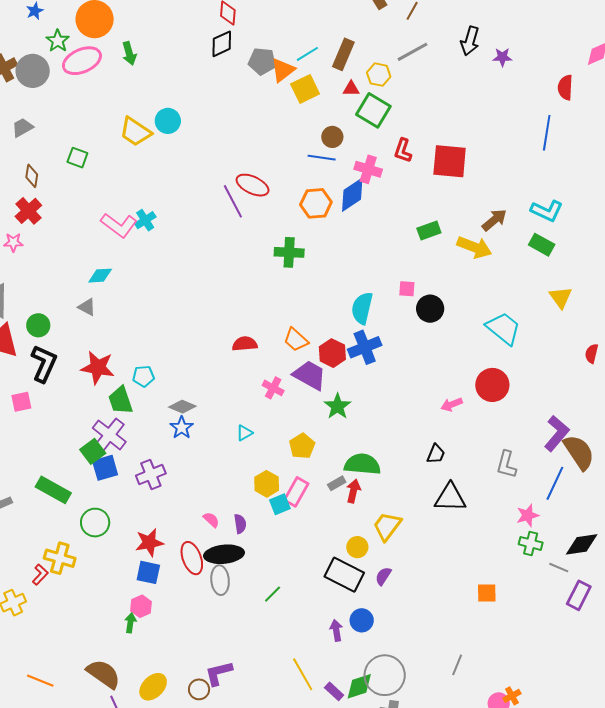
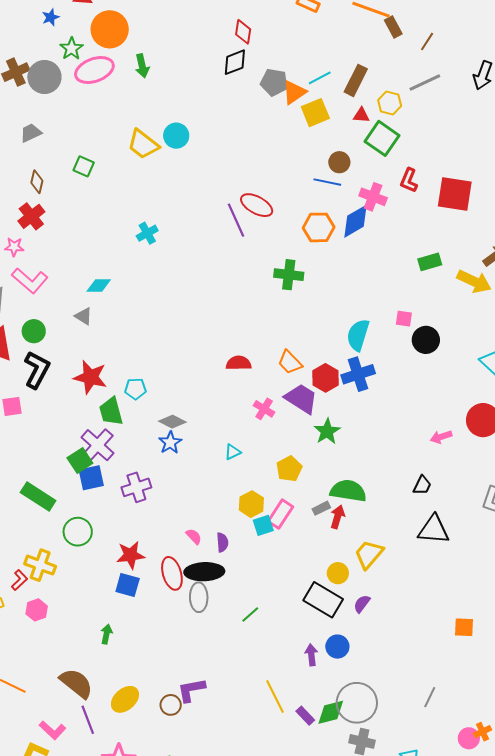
pink L-shape: (119, 225) -> (30, 281), moved
pink hexagon: (141, 606) -> (37, 610), moved

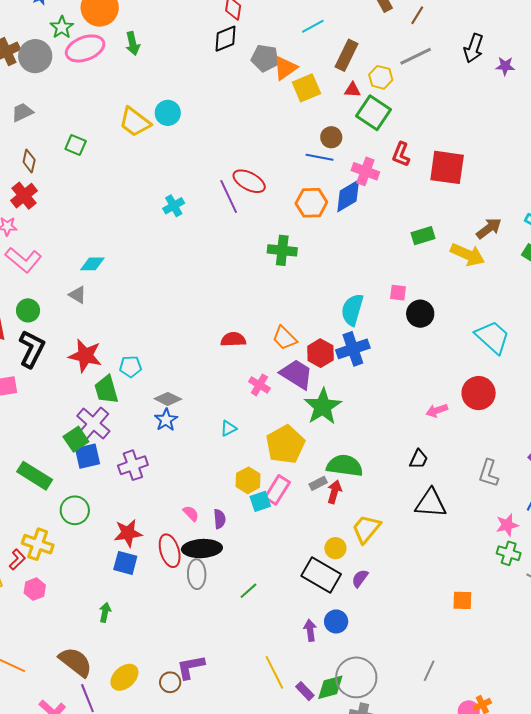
cyan line: (320, 78) -> (313, 26), moved
cyan cross: (147, 233) -> (174, 206), moved
green star: (327, 431) -> (323, 407), size x1.4
yellow pentagon: (289, 469) -> (285, 444), size x1.5

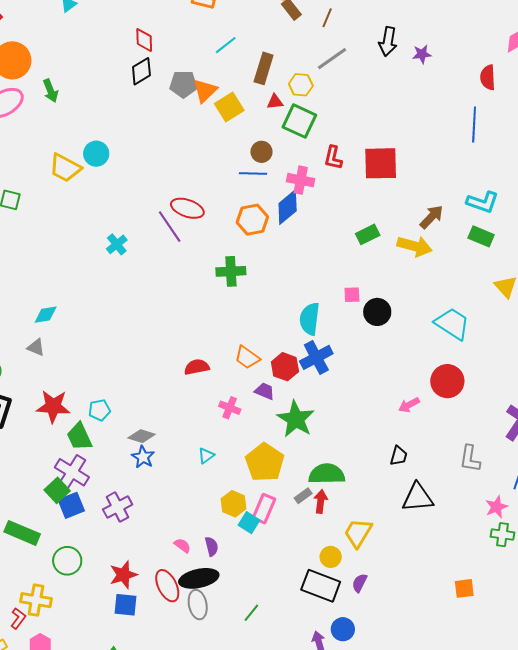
purple trapezoid: (296, 374) -> (265, 391), size x0.6
cyan square: (260, 501) -> (249, 523), turned -30

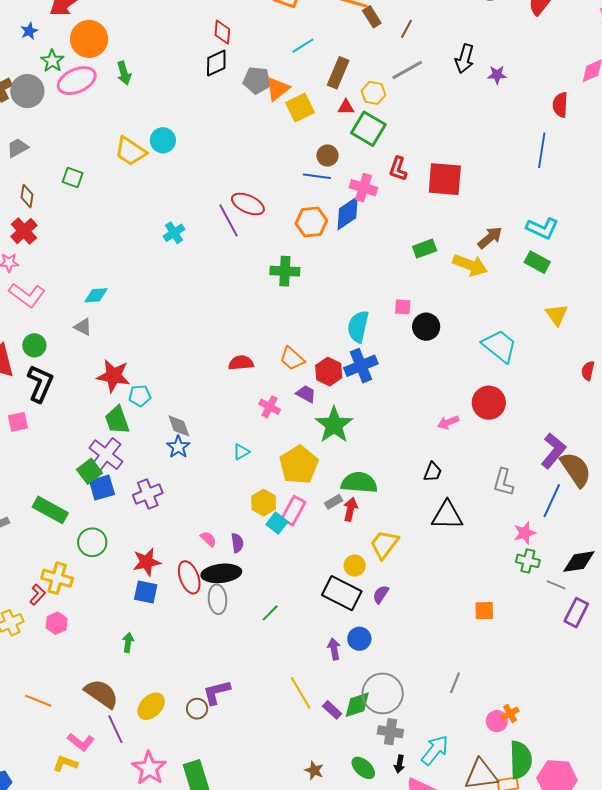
red star: (53, 406) -> (113, 376), moved
gray diamond: (142, 436) -> (179, 426), turned 48

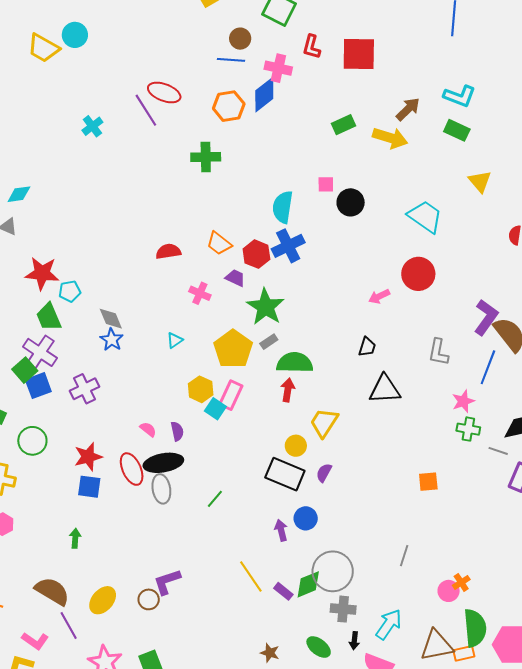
gray rectangle: (334, 502) -> (269, 342), moved

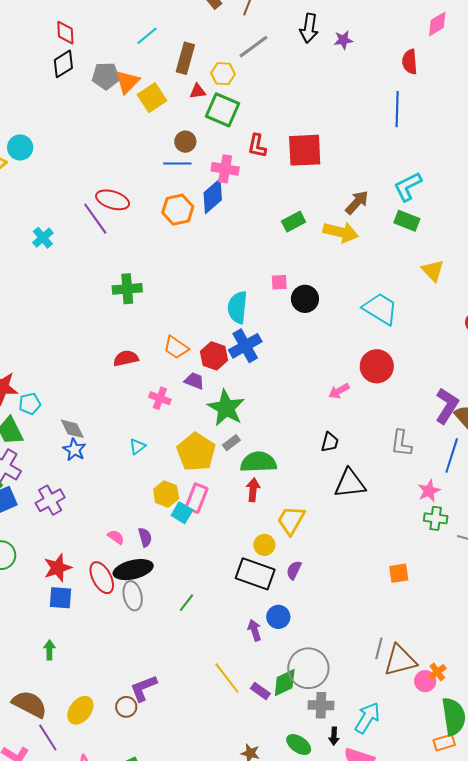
cyan L-shape: (460, 96) -> (408, 187), turned 136
green cross: (206, 157) -> (127, 289), moved
brown triangle: (437, 645) -> (400, 660), moved

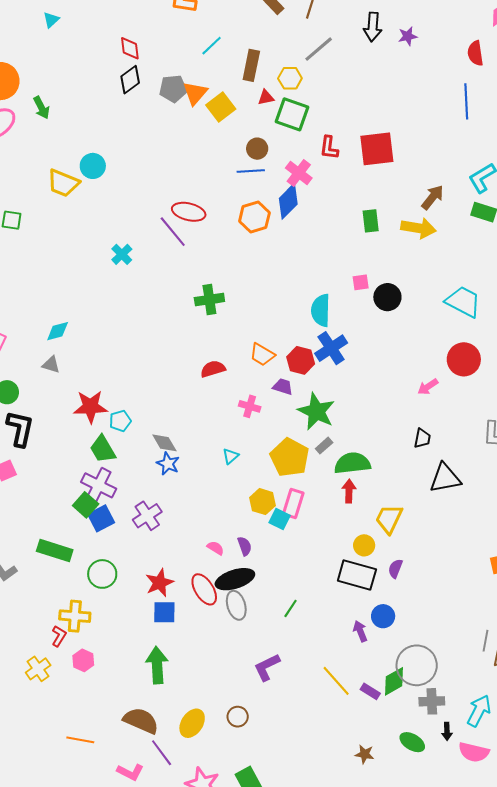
pink cross: (225, 169) -> (299, 173), turned 32
green rectangle: (294, 222) -> (371, 221), turned -65
green arrow: (49, 650) -> (157, 665), size x1.8
purple L-shape: (144, 688) -> (267, 667), moved

